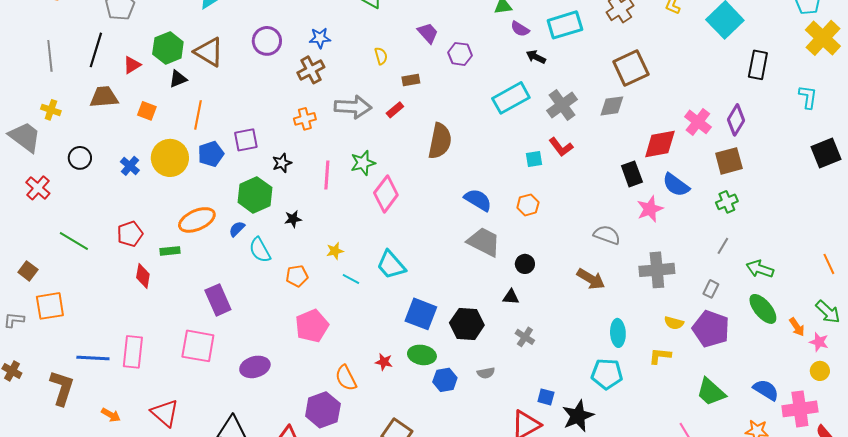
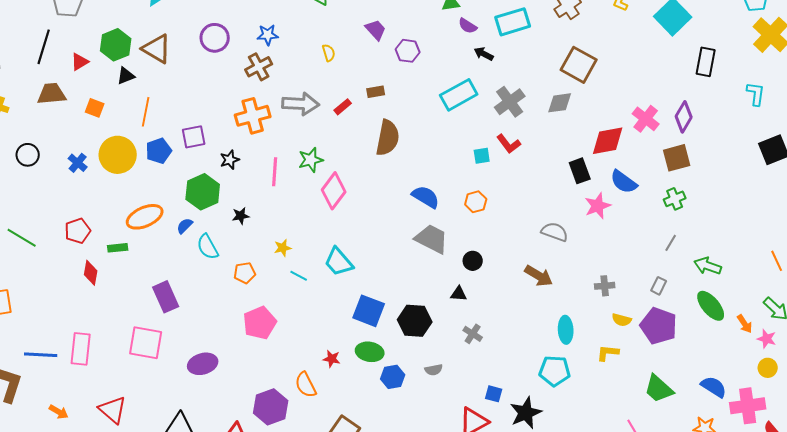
brown square: (631, 68) -> (579, 65), turned -36
brown rectangle: (411, 80) -> (376, 92), moved
orange cross: (305, 119) -> (253, 116), size x1.6
gray cross: (657, 270) -> (605, 286), moved, size x0.6
orange semicircle: (346, 378) -> (306, 385), moved

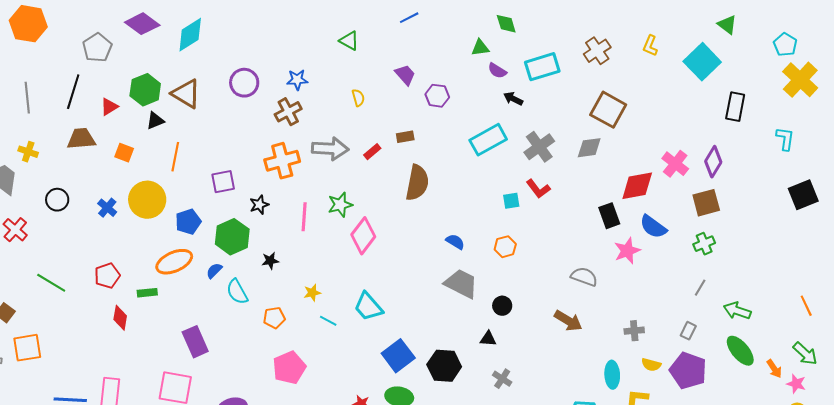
blue pentagon: (159, 151) -> (188, 222), moved
blue semicircle: (426, 197) -> (455, 242), size x0.7
blue square: (369, 311) -> (398, 356), turned 32
cyan ellipse: (566, 330) -> (612, 375), moved

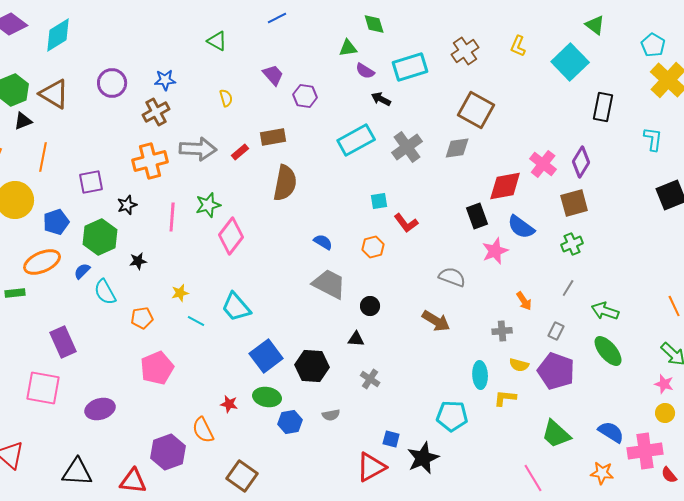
brown rectangle: (405, 137) -> (273, 137), size x1.4
red L-shape: (538, 189) -> (406, 223), moved
orange arrow: (774, 369) -> (524, 301), moved

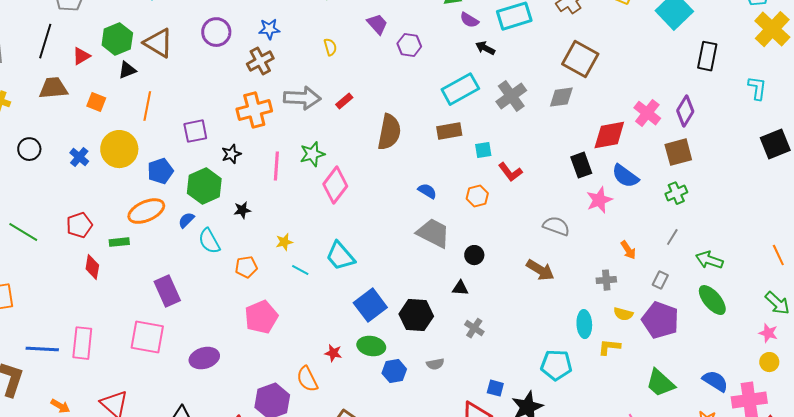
brown rectangle: (273, 137) -> (449, 131), moved

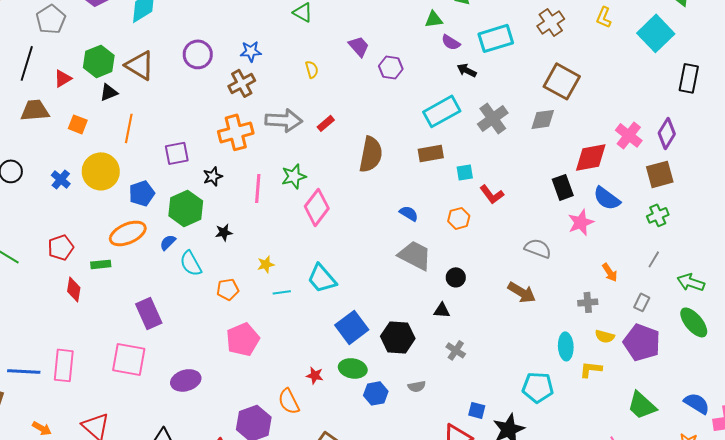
cyan line: (300, 270) -> (282, 292), turned -36

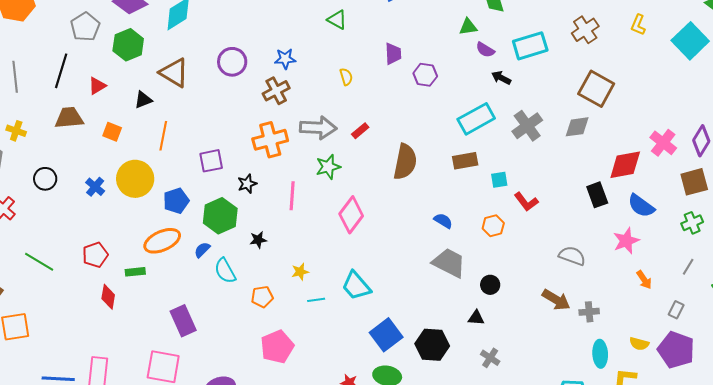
purple trapezoid: (359, 46) -> (393, 54), turned 40
green hexagon: (99, 61) -> (128, 45), moved
green star: (294, 176) -> (328, 167), moved
pink star: (581, 222) -> (626, 241), moved
gray cross: (588, 302) -> (589, 312), moved

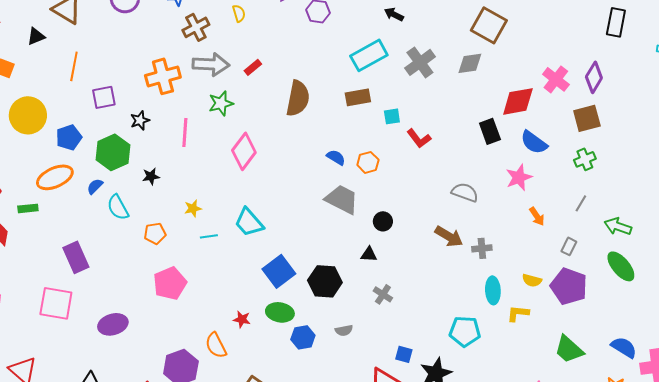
brown cross: (276, 91) -> (196, 27), moved
orange line: (163, 136) -> (74, 66), moved
orange hexagon: (493, 226) -> (368, 162), moved

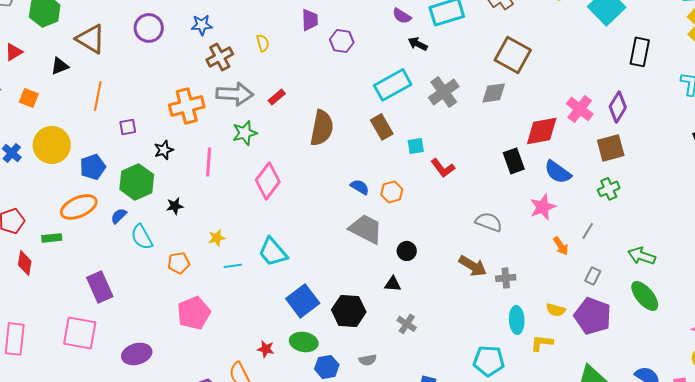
purple square: (104, 97) -> (128, 127), size x0.7
brown rectangle: (358, 97) -> (382, 127), turned 70
gray line: (581, 203) -> (588, 231), moved

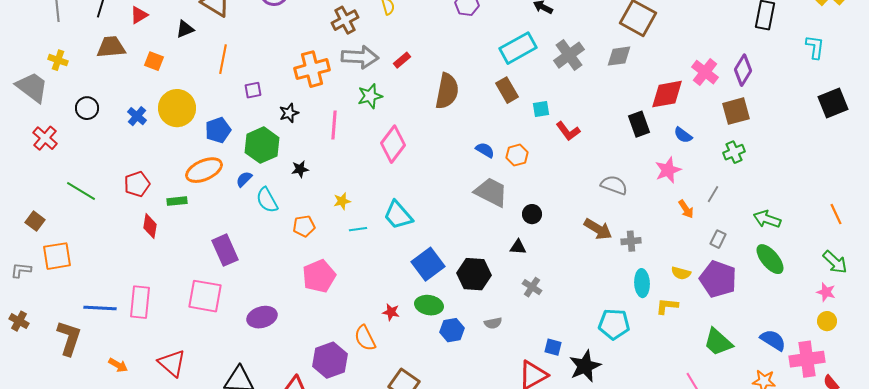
blue semicircle: (558, 172) -> (683, 135), size x0.7

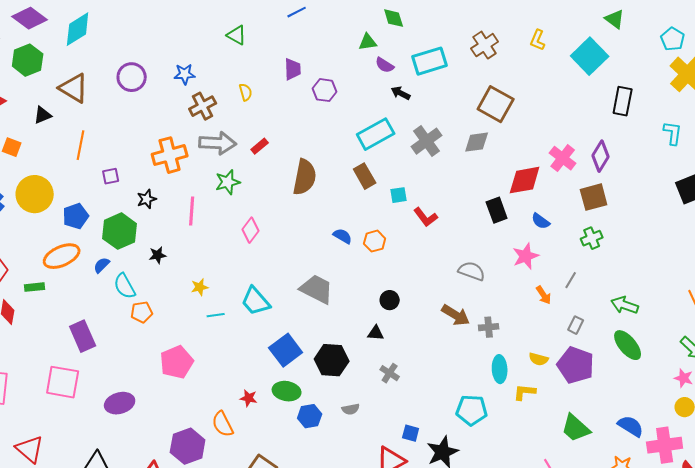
pink diamond: (393, 144) -> (251, 230), size x0.7
gray trapezoid: (491, 192) -> (317, 289), moved
orange pentagon: (304, 226) -> (142, 312), moved

